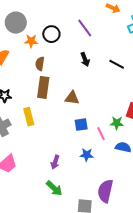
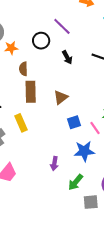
black circle: (51, 34) -> (41, 41), moved
brown triangle: (72, 98) -> (61, 97), turned -35
blue star: (87, 155) -> (84, 151), size x1.5
green arrow: (54, 188) -> (76, 182), moved, turned 96

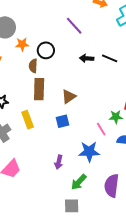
black circle: (41, 41) -> (46, 50), moved
black arrow: (67, 57) -> (87, 58), moved, turned 120
blue square: (74, 122) -> (63, 121), moved
gray square: (91, 202) -> (72, 206), moved

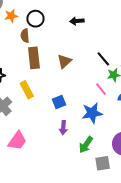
black line: (110, 58) -> (103, 59), moved, turned 35
blue square: (63, 121) -> (59, 102), moved
gray square: (72, 206) -> (103, 163), moved

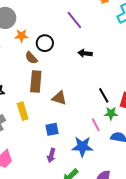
brown semicircle: (25, 36) -> (31, 58), turned -48
brown triangle: (64, 61) -> (59, 98), moved, turned 49

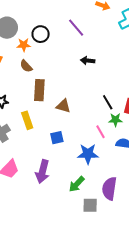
black circle: (45, 43) -> (41, 34), moved
brown semicircle: (31, 58) -> (26, 66), moved
purple arrow: (51, 155) -> (42, 172), moved, size x1.6

